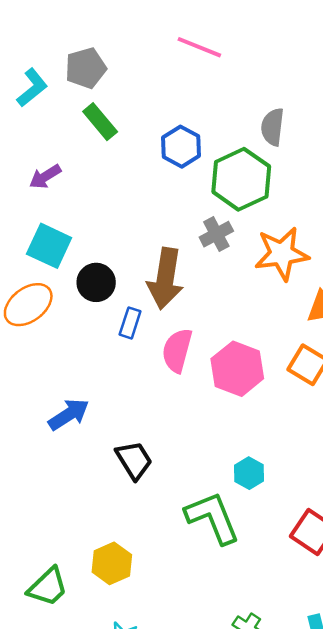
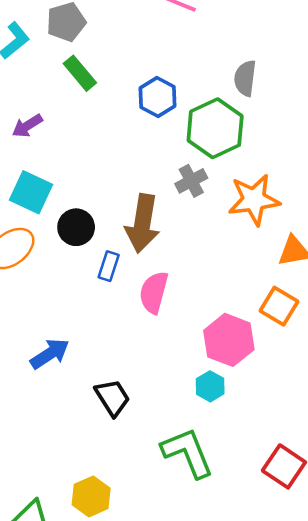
pink hexagon: (237, 369) -> (229, 340), moved
cyan hexagon: (249, 473) -> (210, 386), moved

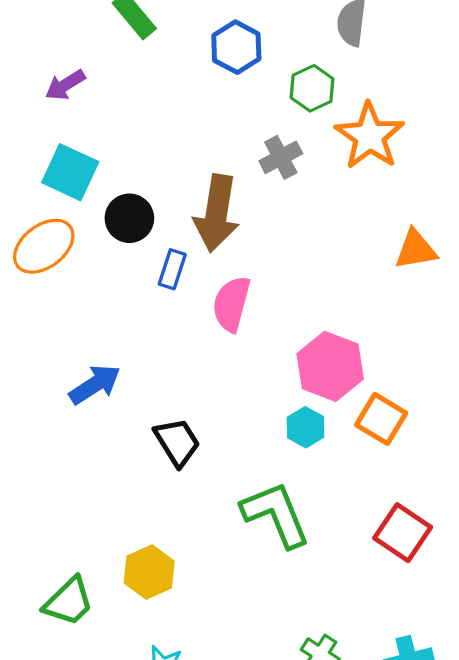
green hexagon: (215, 128) -> (312, 88), size x0.6
orange star: (254, 200) -> (370, 136), moved, turned -30
orange square: (279, 306) -> (381, 419), moved

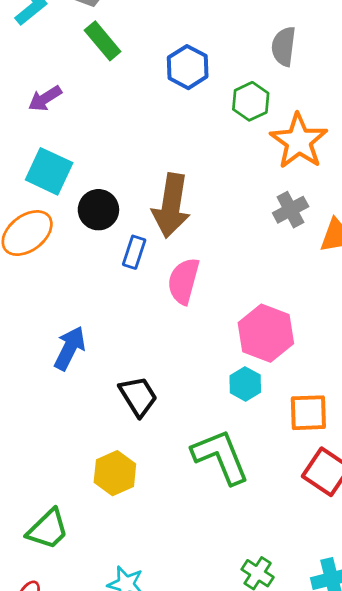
gray cross: (281, 157) -> (291, 210), moved
blue arrow: (95, 384) -> (70, 348), turned -30
orange square: (381, 419) -> (308, 413), moved, turned -33
yellow hexagon: (149, 572) -> (115, 473), moved

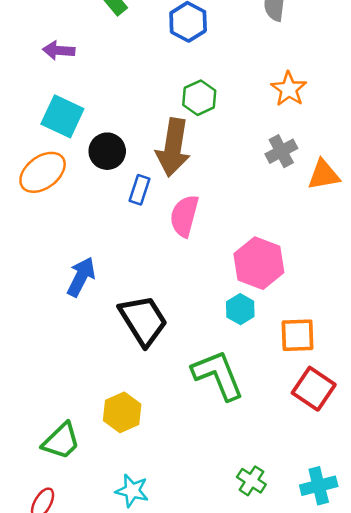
purple arrow: (45, 99) -> (59, 50), turned 36
green hexagon: (251, 101) -> (199, 98), moved
orange star: (299, 141) -> (289, 89), size x0.7
black trapezoid: (138, 396) -> (143, 320), size x1.4
yellow hexagon: (115, 473) -> (122, 412), moved

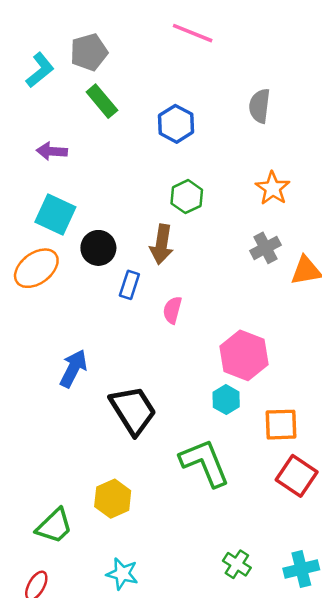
brown arrow: (173, 147) -> (162, 244), size x0.7
pink semicircle: (184, 216) -> (172, 310), size x0.7

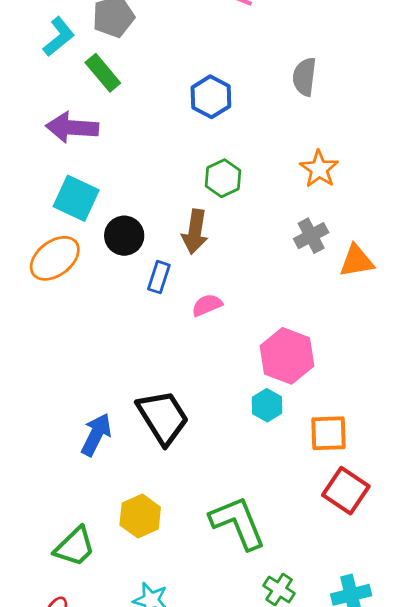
green rectangle: (102, 101) -> (103, 73), moved
purple arrow: (52, 151) -> (72, 127), size x1.5
pink semicircle: (172, 310) -> (207, 305), turned 52
blue arrow: (73, 368) -> (96, 435), moved
green L-shape: (205, 463) -> (238, 523), moved

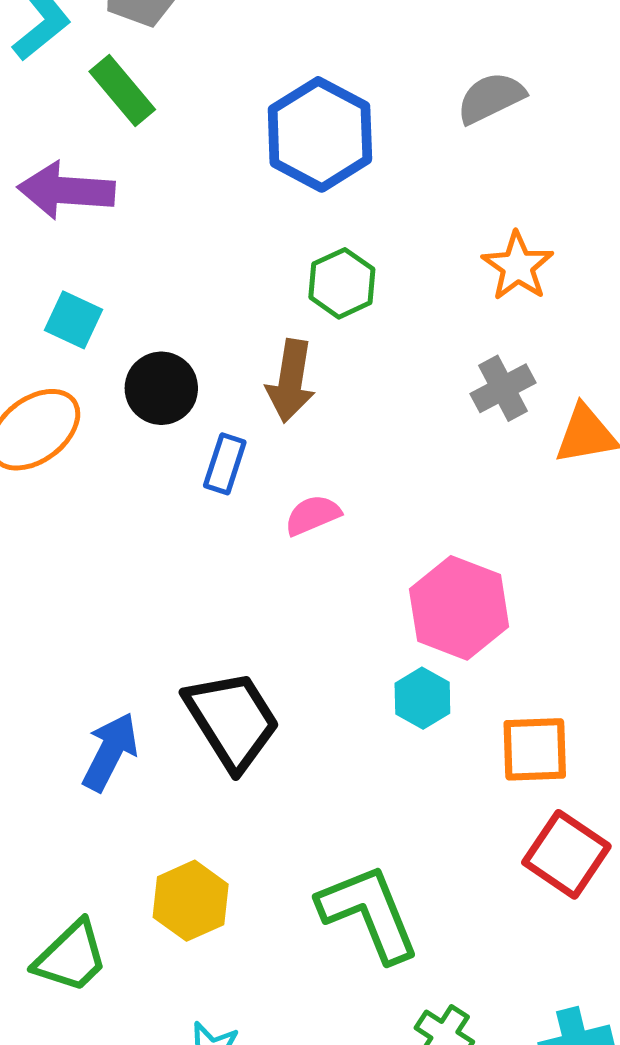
gray semicircle: (304, 77) -> (491, 98), turned 57
blue hexagon: (211, 97) -> (320, 134), size x1.4
cyan square: (76, 198) -> (73, 320), size x0.7

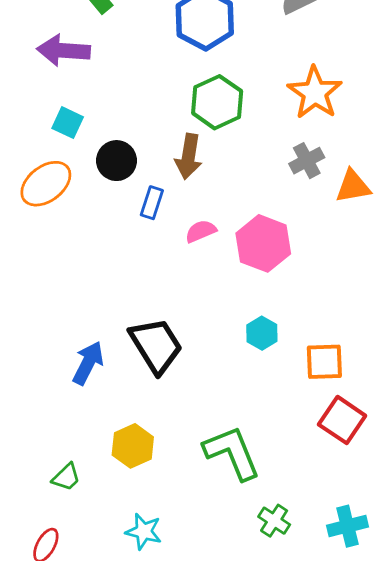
orange star: (518, 266) -> (315, 93), size x1.4
green hexagon: (342, 283) -> (217, 102), size x1.4
pink hexagon: (459, 608) -> (263, 243), moved
green trapezoid: (71, 957) -> (66, 477), size x0.7

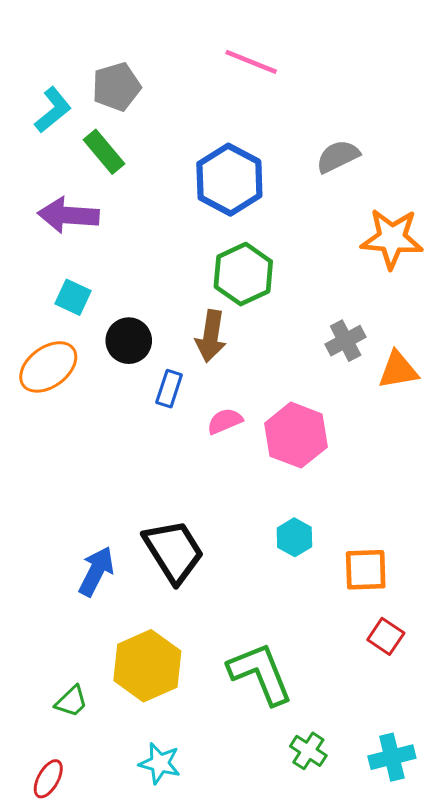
orange star: (315, 93) -> (392, 238), moved, turned -30
red square: (342, 420) -> (386, 636), size x0.7
yellow hexagon: (133, 446) -> (147, 666), size x1.4

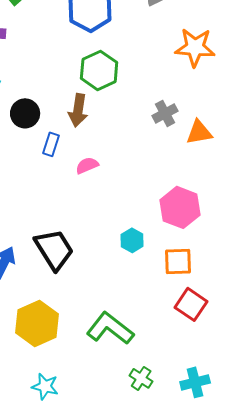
pink hexagon: (296, 435) -> (180, 207), moved
red square: (386, 636) -> (191, 304), size x1.4
green L-shape: (260, 674) -> (110, 328), turned -30

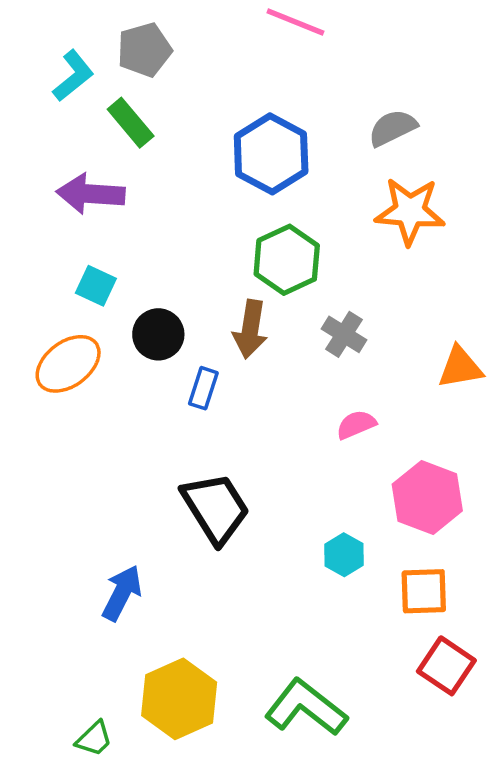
orange star: (195, 47) -> (410, 211), moved
gray cross: (165, 113) -> (344, 334), moved, turned -30
pink semicircle: (87, 165) -> (356, 425), moved
black trapezoid: (54, 249) -> (216, 508), moved

